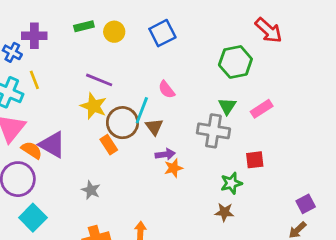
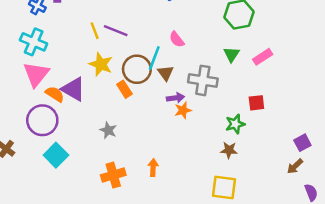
yellow line: (34, 80) -> (95, 31), moved
yellow star: (94, 106) -> (101, 64), moved
gray cross: (213, 131) -> (203, 80), moved

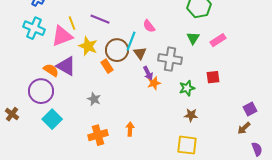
yellow line: (95, 31) -> (72, 23), moved
pink triangle: (36, 74) -> (62, 36), moved, turned 30
purple arrow: (175, 98) -> (148, 73), turned 72
green star: (235, 124) -> (187, 88), moved

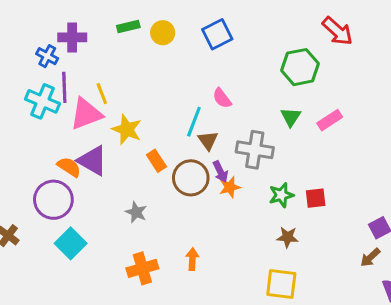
purple line: (100, 19) -> (64, 87), moved, turned 66
brown circle: (117, 50) -> (191, 178), moved
red square: (213, 77) -> (316, 198), moved

